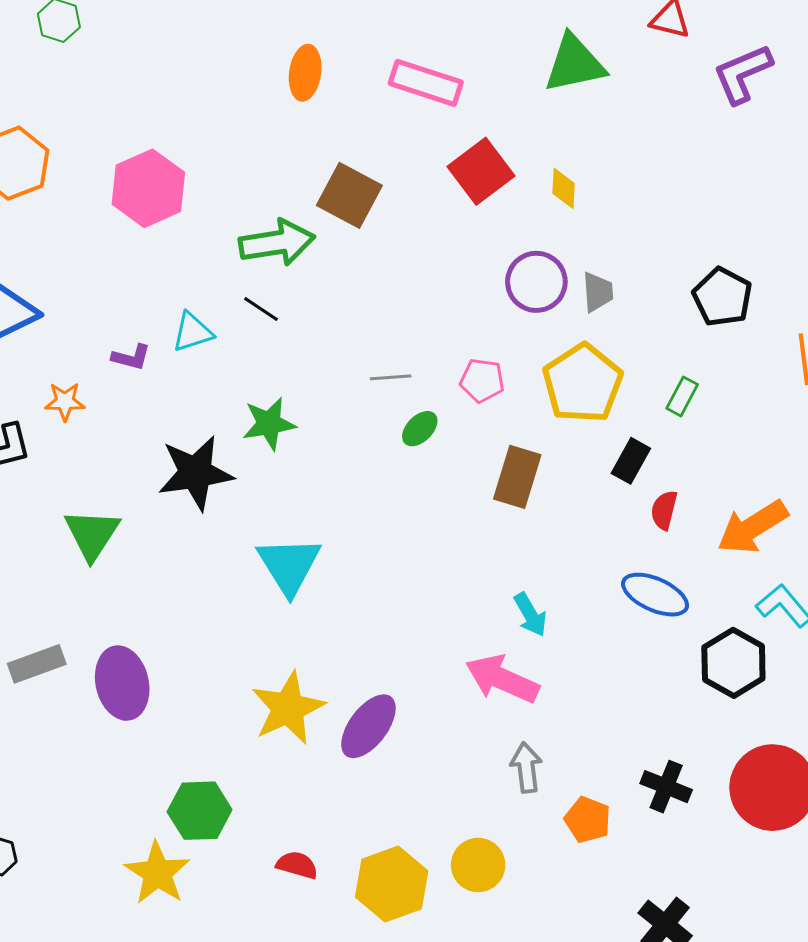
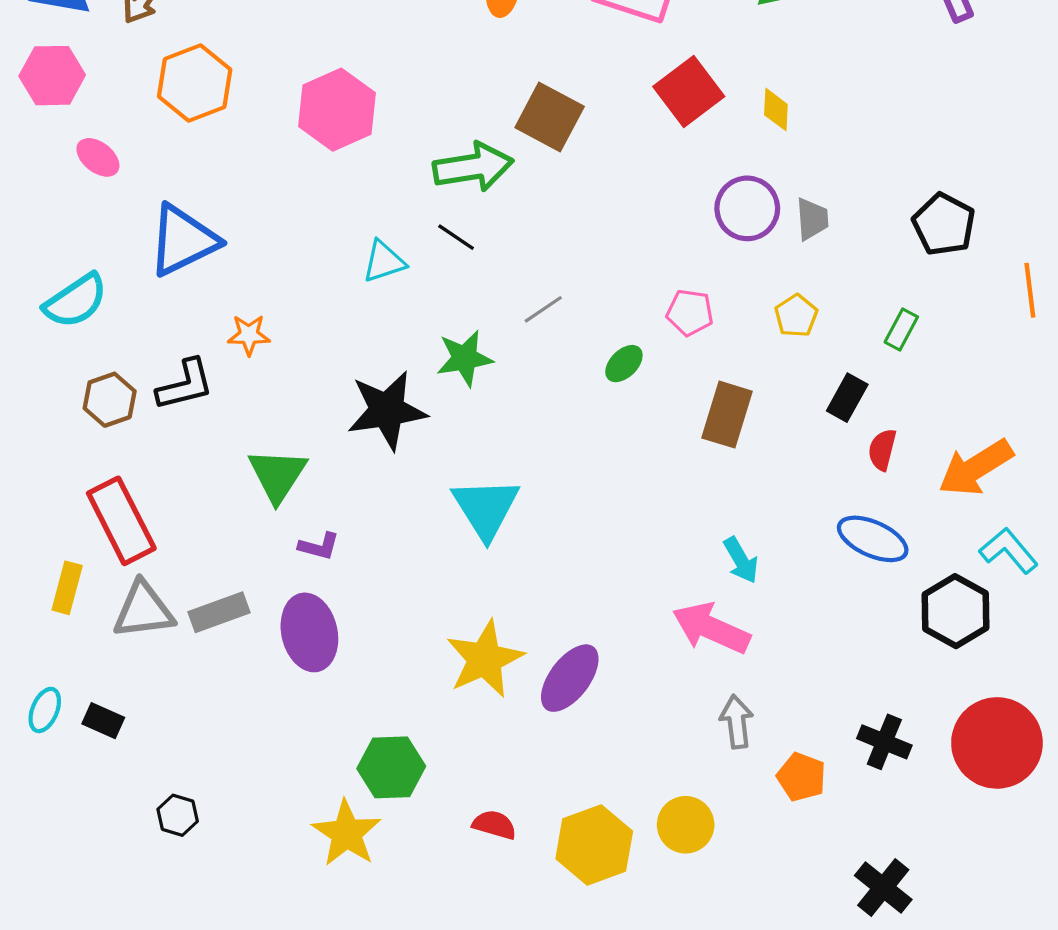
purple L-shape: (131, 357) -> (319, 546), moved
gray line: (391, 377) -> (543, 309), moved, turned -30
yellow pentagon: (583, 383) -> (796, 316), size x0.5

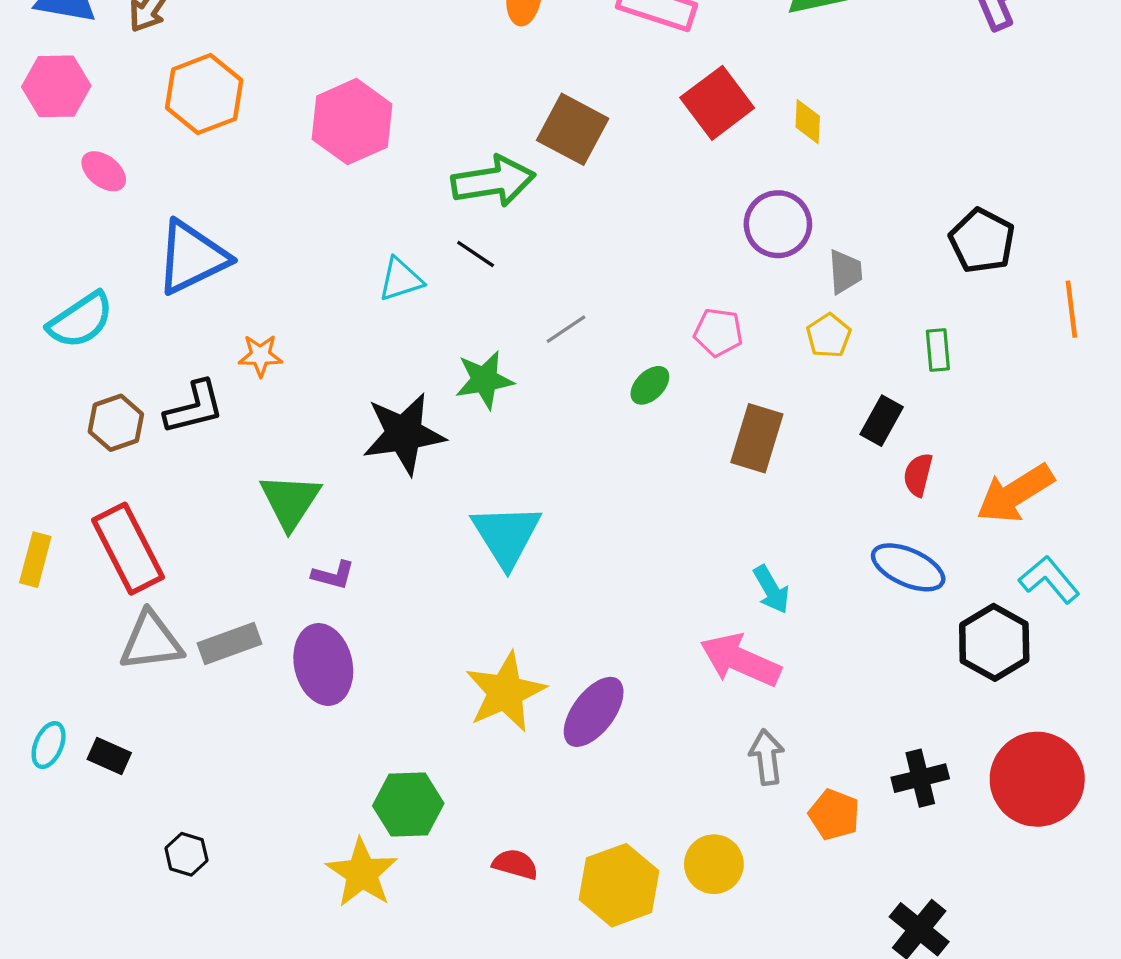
gray trapezoid: (812, 219) -> (845, 272), moved
green rectangle: (901, 330) -> (938, 350), turned -33
yellow rectangle: (67, 588) -> (35, 560), moved
black cross: (884, 742) -> (920, 778), turned -36

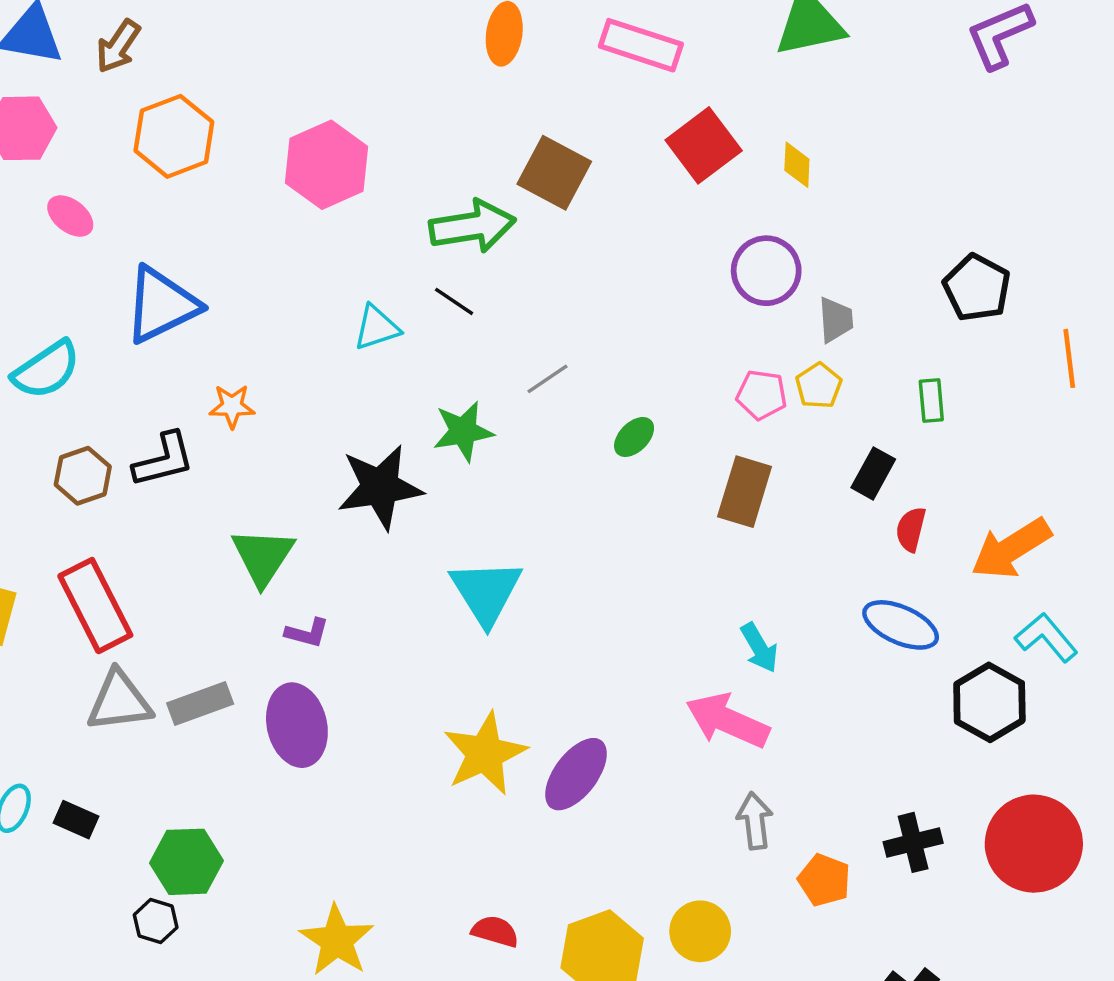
pink pentagon: (718, 332) -> (762, 395), moved
green hexagon: (408, 805) -> (186, 862), moved

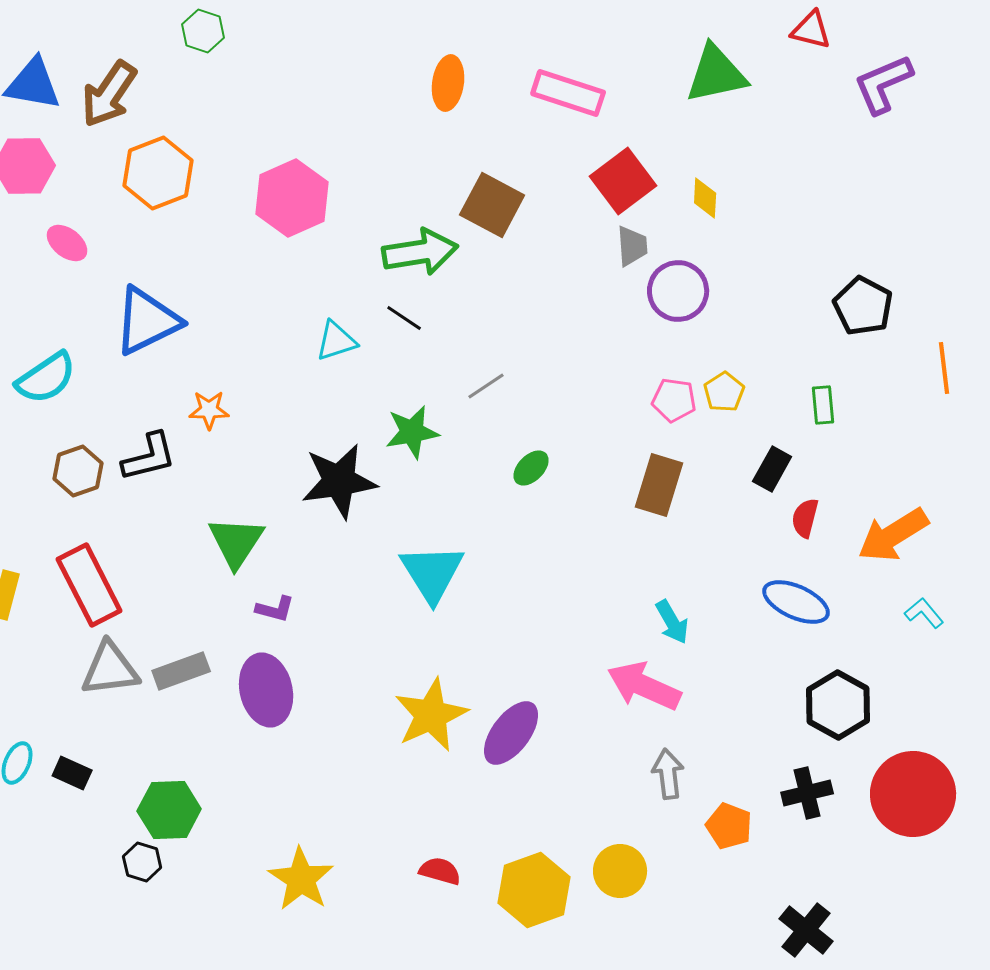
brown arrow: (118, 46) -> (109, 94), size x1.4
gray trapezoid: (836, 320) -> (632, 246), moved
green ellipse: (634, 437) -> (531, 468), moved
cyan L-shape: (1046, 637) -> (924, 613), size x0.7
black hexagon: (989, 702) -> (838, 705), moved

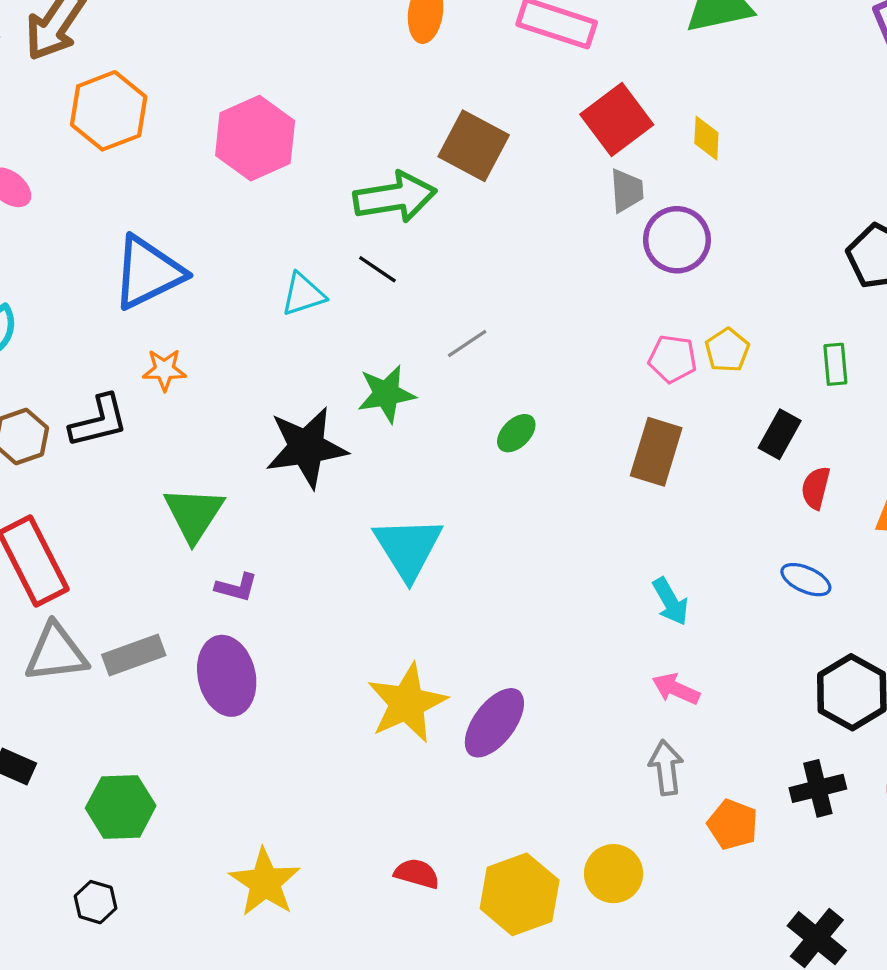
blue triangle: (147, 321) -> (148, 273), moved
blue ellipse: (796, 602) -> (806, 580), size x0.7
pink arrow: (644, 686) -> (676, 689), moved, size x0.6
black hexagon: (142, 862) -> (96, 902), moved

